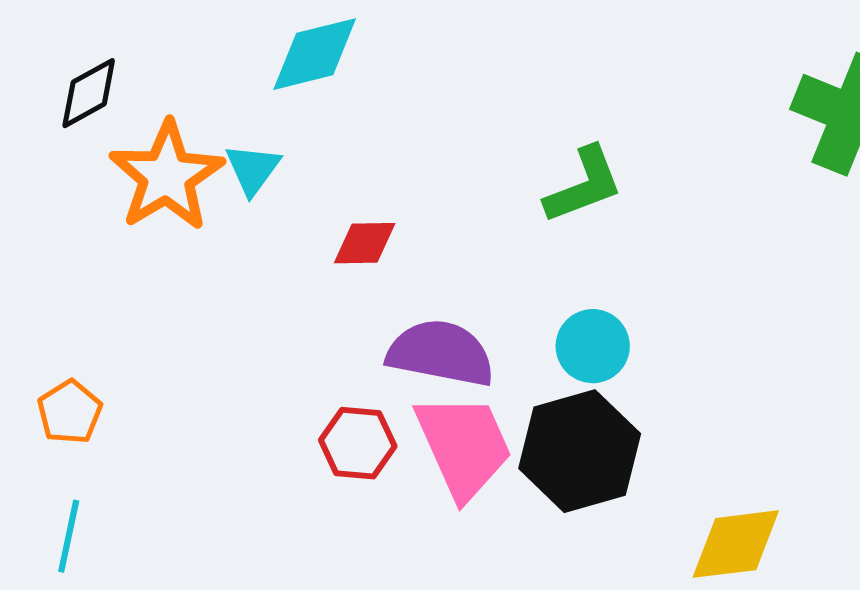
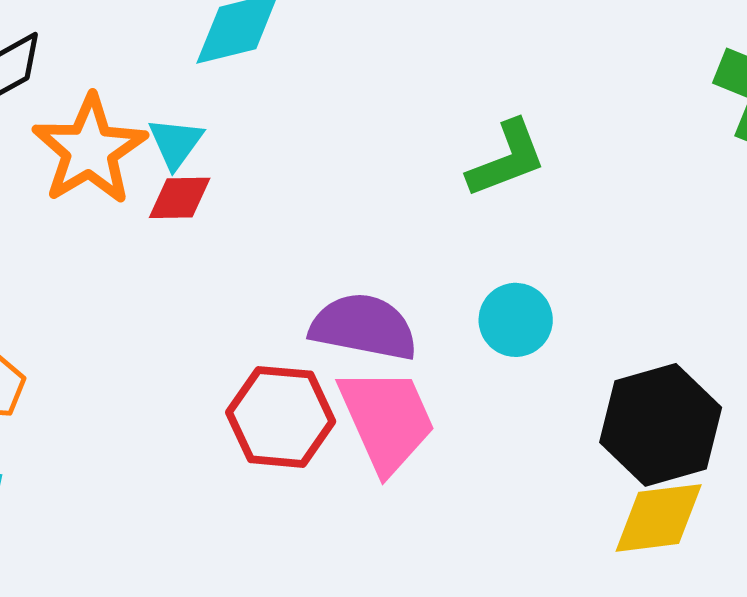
red diamond: (365, 243) -> (180, 198), moved
red hexagon: (358, 443) -> (281, 417), size x1.4
black hexagon: (580, 451) -> (661, 425), moved

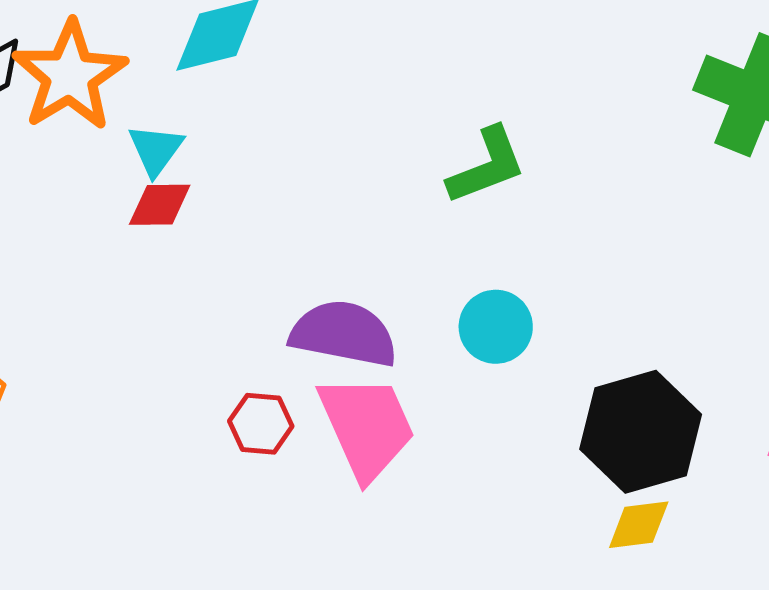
orange star: (90, 150) -> (70, 76), moved
red hexagon: (281, 417) -> (261, 424), size x0.6
yellow diamond: (659, 518) -> (639, 525), size x0.7

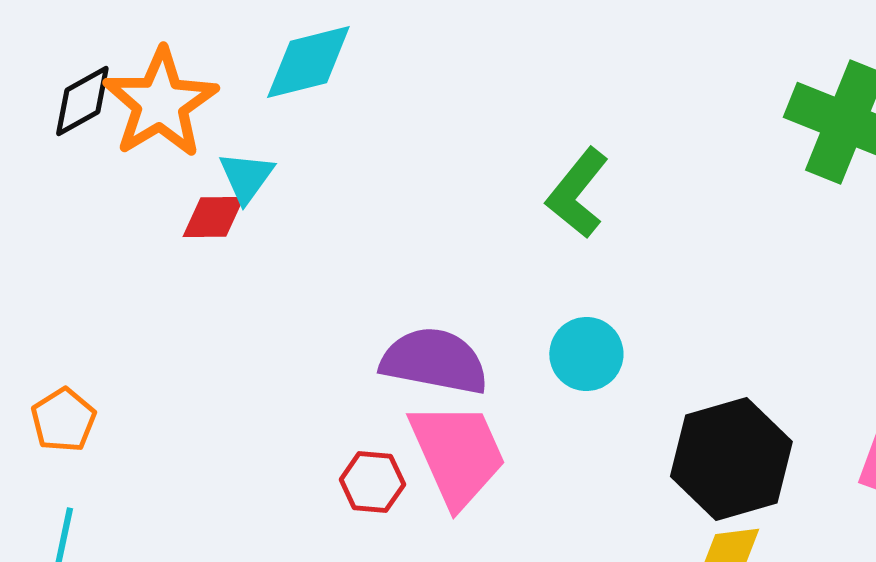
green L-shape: (487, 166) -> (577, 193), turned 150
red diamond: (160, 205) -> (213, 217), moved
red hexagon: (261, 424) -> (372, 482), moved

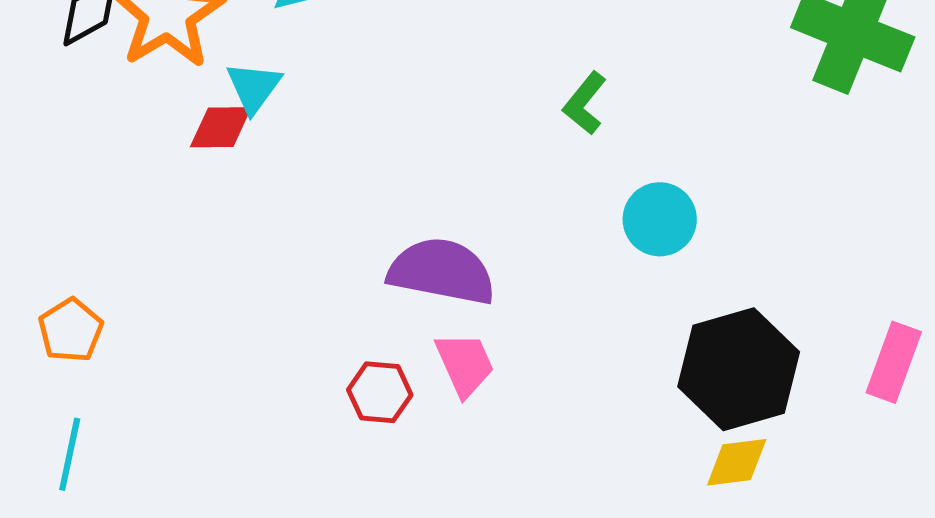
green L-shape: (577, 193) -> (585, 103), size x0.7
cyan circle: (586, 354) -> (660, 219), moved
pink trapezoid: (457, 454) -> (465, 364), size x0.6

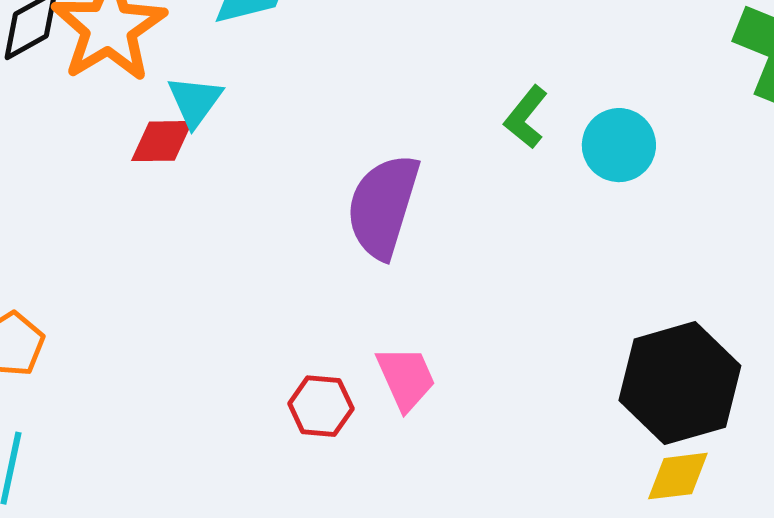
cyan circle: (660, 219) -> (619, 145), moved
purple semicircle: (442, 271) -> (383, 206), moved, turned -84

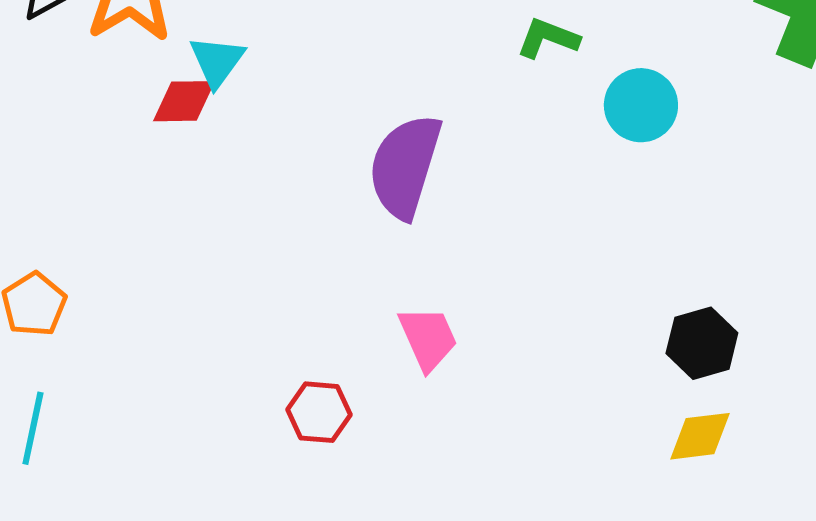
green L-shape: (526, 117) -> (548, 38), moved, turned 72
black hexagon: (680, 383) -> (702, 343), size x0.6
red hexagon: (321, 406) -> (319, 412), moved

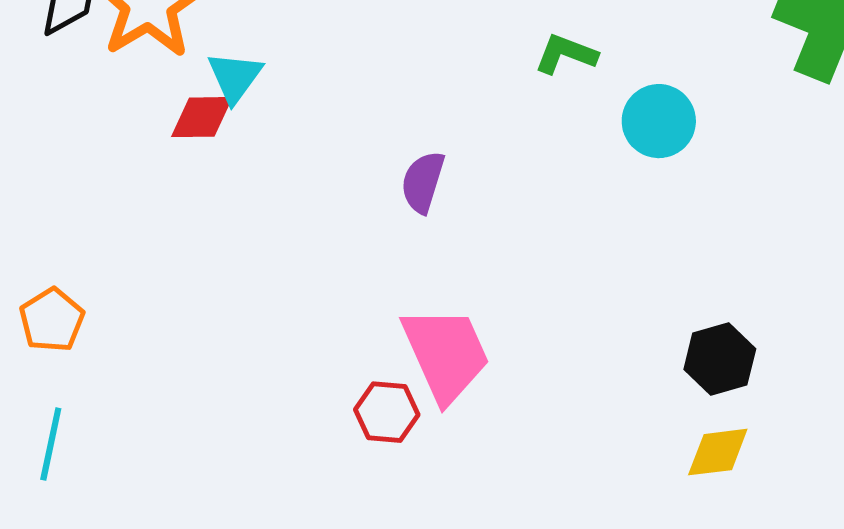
purple semicircle: (405, 166) -> (423, 182), size x0.6
pink trapezoid: (428, 338) -> (446, 354), size x1.5
red hexagon: (319, 412) -> (387, 412), moved

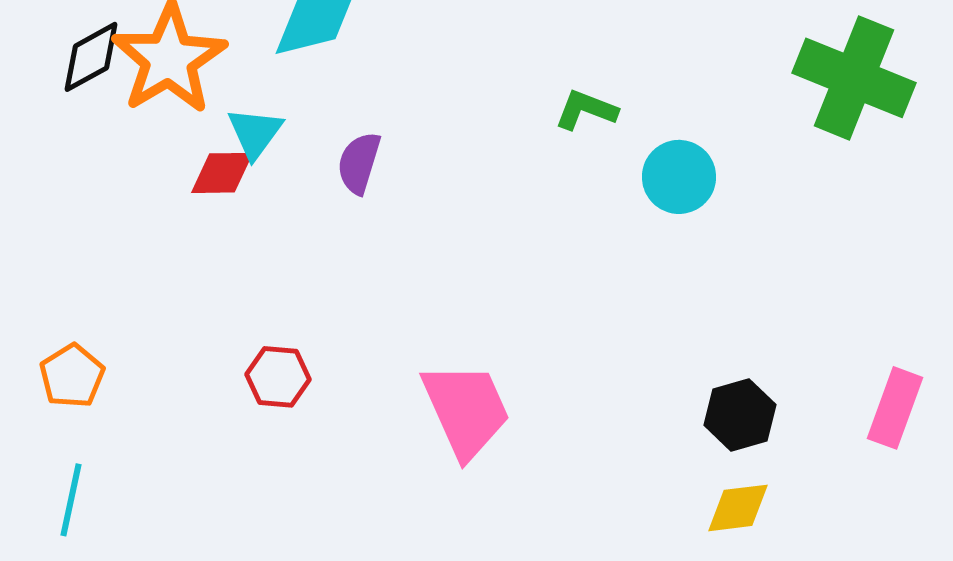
purple semicircle: (423, 182) -> (359, 163), moved
red hexagon: (387, 412) -> (278, 377), moved

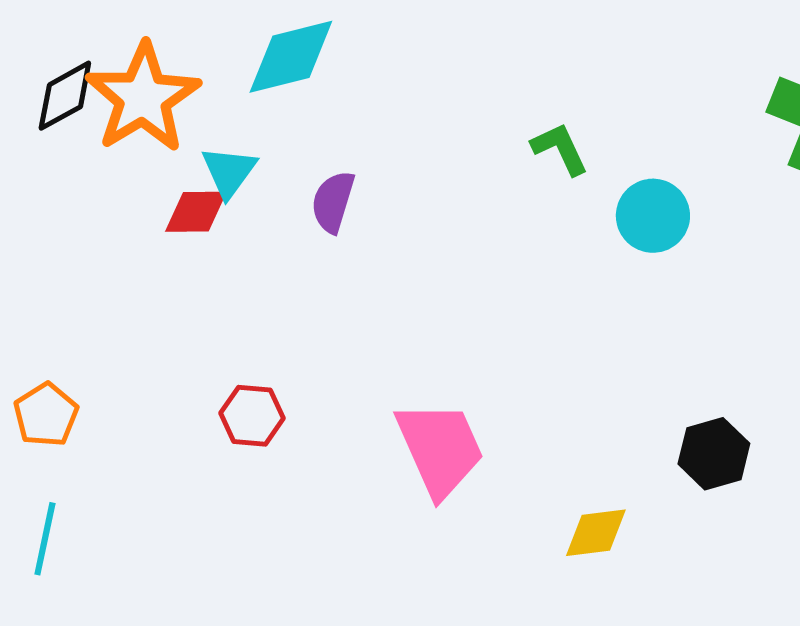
green L-shape: (586, 110) -> (560, 149), turned 44
yellow diamond: (738, 508) -> (596, 533), moved

